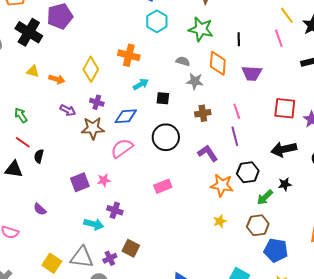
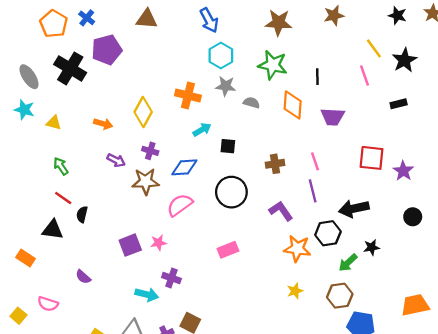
yellow triangle: (33, 71) -> (54, 123), moved
gray star: (195, 81) -> (226, 86), moved
black arrow: (284, 149) -> (354, 209), moved

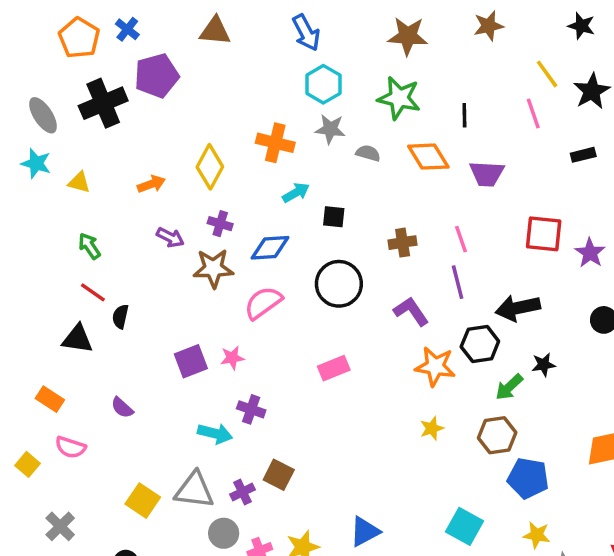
black cross: (70, 68) -> (103, 103), turned 36
orange diamond: (293, 105) -> (428, 157), turned -36
orange arrow: (103, 124) -> (151, 184), turned -36
orange rectangle: (25, 258) -> (50, 399), moved

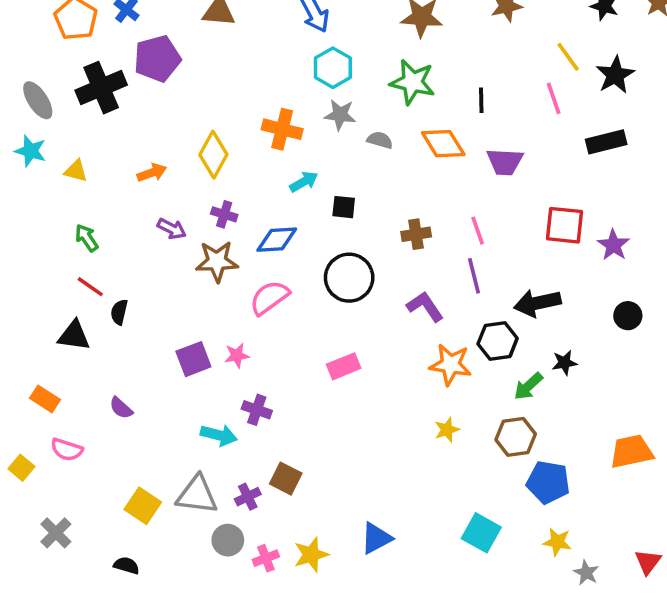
black rectangle: (583, 155) -> (606, 142), size x1.5

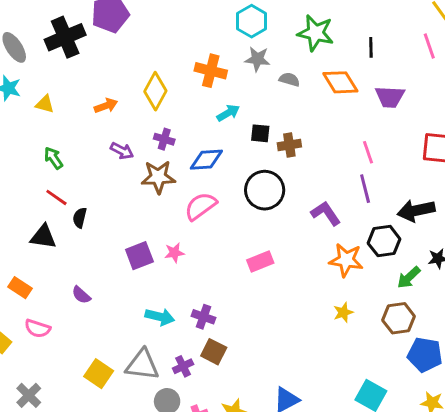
brown cross: (416, 234) -> (289, 145), moved
purple cross: (257, 410) -> (203, 317), moved

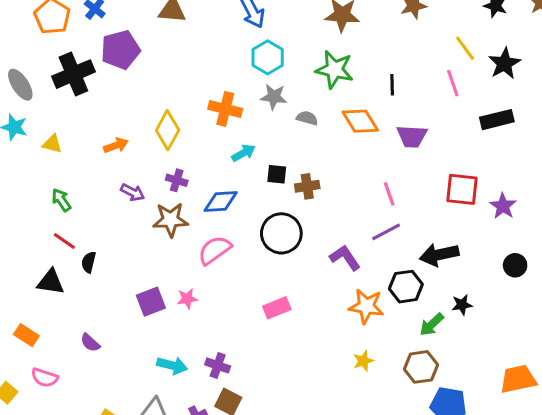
purple line: (365, 189) -> (386, 232), turned 76

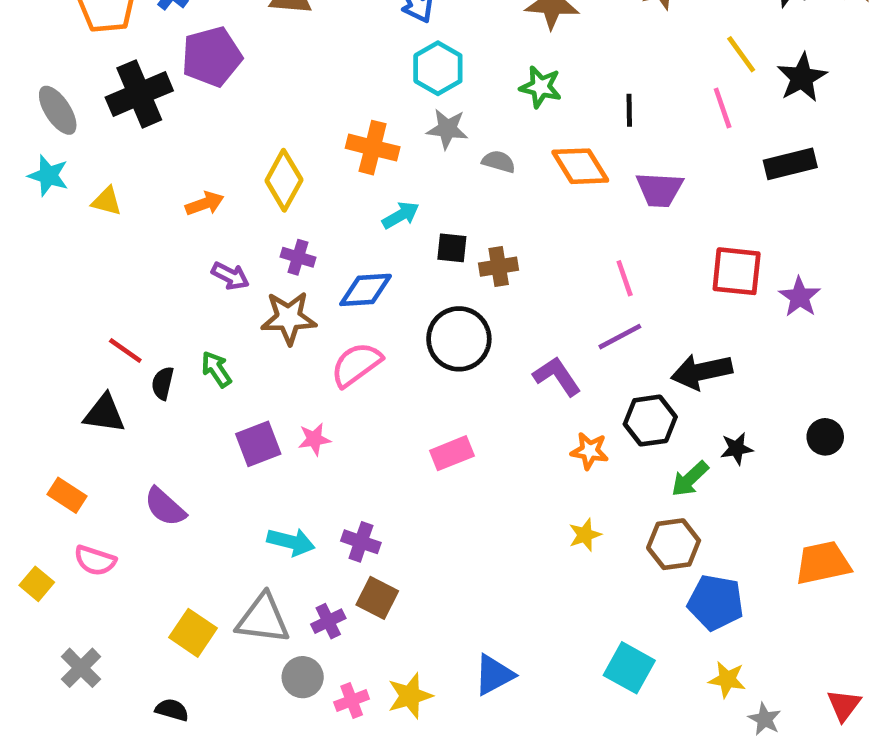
green star: (334, 69) -> (541, 87), size x0.7
green arrow: (61, 200) -> (216, 369), moved
black circle: (515, 265) -> (825, 437), moved
orange star: (366, 306) -> (590, 451), size x0.7
purple semicircle: (90, 343) -> (165, 507), size x1.4

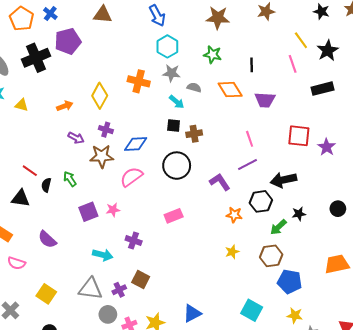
cyan arrow: (401, 215) -> (177, 102), moved, turned 70
purple cross: (361, 542) -> (134, 240), moved
yellow square: (193, 633) -> (46, 294), moved

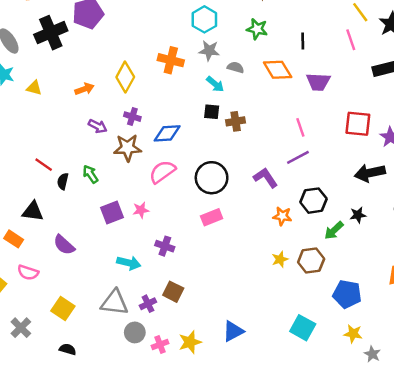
black circle: (177, 166) -> (212, 178), moved
black arrow: (283, 180) -> (370, 173), moved
black triangle: (21, 198) -> (33, 211), moved
brown hexagon: (271, 256) -> (311, 261), moved

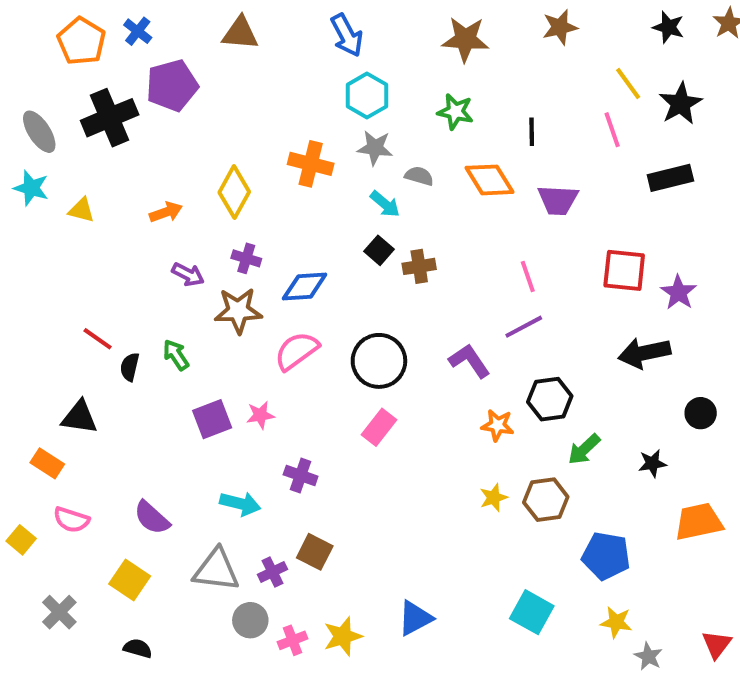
black square: (212, 112) -> (379, 250), turned 35
black star: (358, 215) -> (652, 463), moved
pink rectangle: (212, 217) -> (379, 427), turned -30
purple semicircle: (64, 245) -> (152, 518), moved

